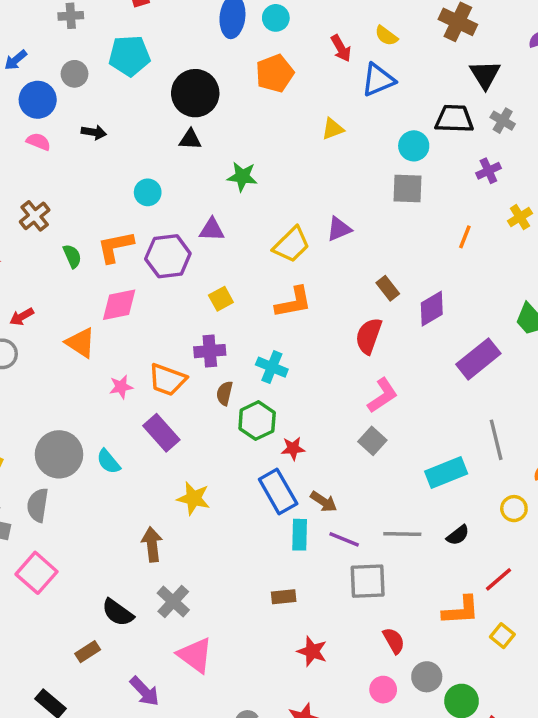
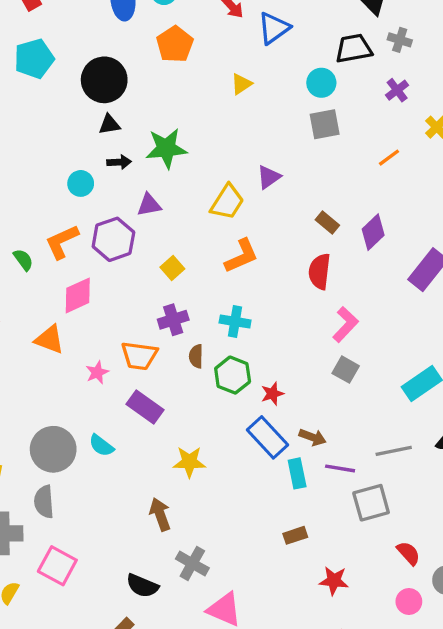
black arrow: (94, 132) -> (119, 162), moved
green star: (242, 177) -> (166, 148), size x1.4
orange line: (465, 237) -> (389, 158), turned 45

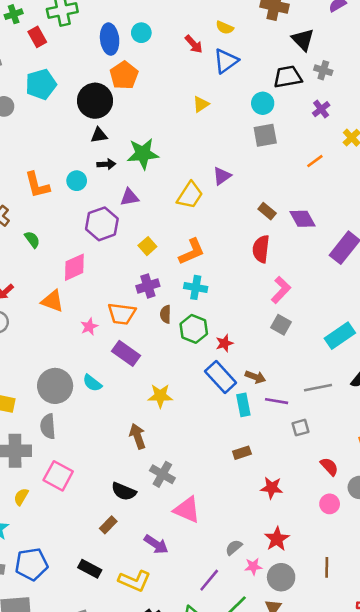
orange pentagon: (175, 44) -> (124, 75), moved
purple diamond: (373, 232) -> (302, 219), turned -76
orange L-shape: (62, 242) -> (37, 185), moved, turned -80
orange L-shape: (242, 256) -> (192, 252), moved
gray square: (371, 503) -> (301, 428), size x0.6

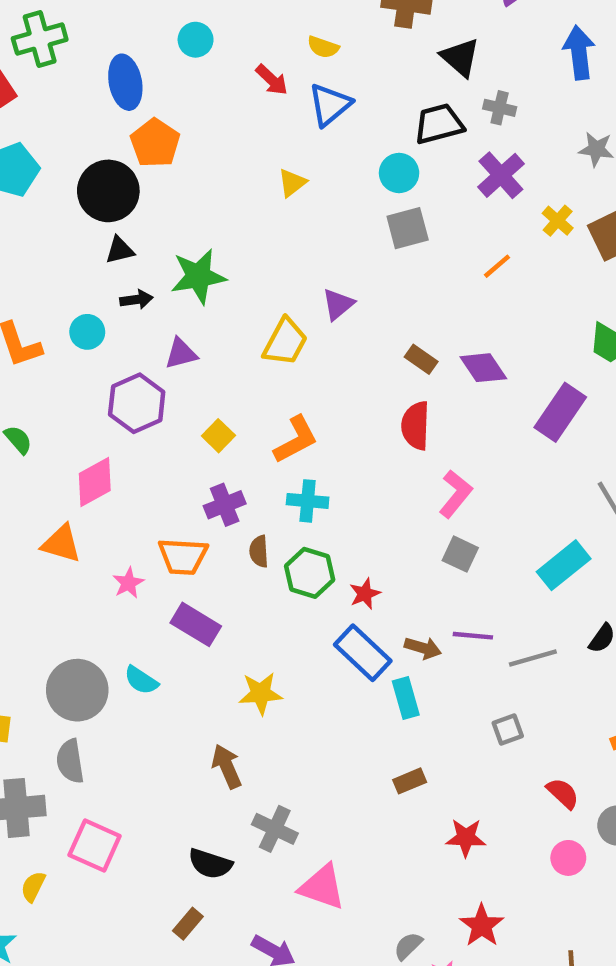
cyan circle: (141, 33) -> (196, 40), moved
purple cross: (321, 109) -> (501, 175), size x1.5
purple line: (277, 401) -> (473, 636), moved

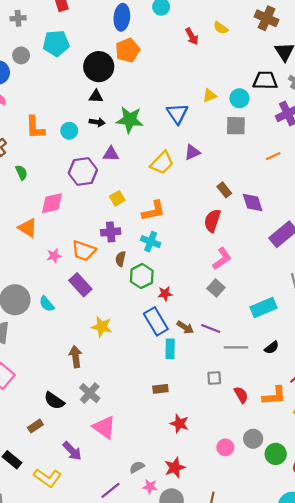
blue triangle: (330, 105) -> (177, 114), moved, turned -40
yellow triangle: (292, 183) -> (210, 96), moved
red semicircle: (563, 793) -> (241, 395), moved

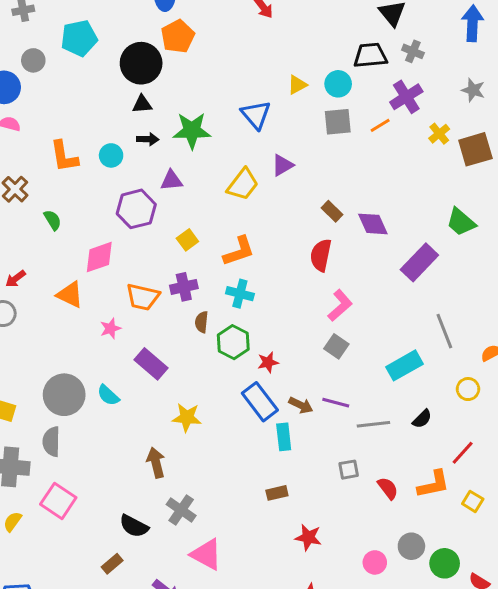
orange line: (273, 156) -> (380, 125), moved
orange trapezoid: (84, 251) -> (143, 297), moved

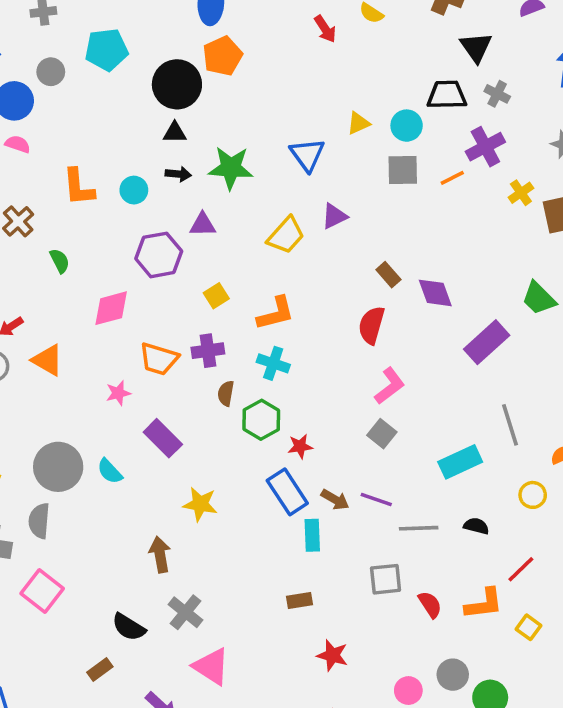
orange triangle: (70, 295) -> (48, 360), moved
black semicircle: (422, 419) -> (476, 526), turned -125
gray square: (349, 470) -> (386, 579), size x1.4

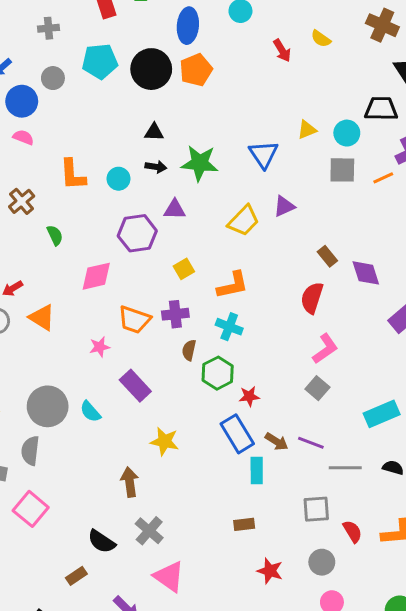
black circle: (177, 84) -> (151, 69), moved
gray circle: (453, 675) -> (322, 562), moved

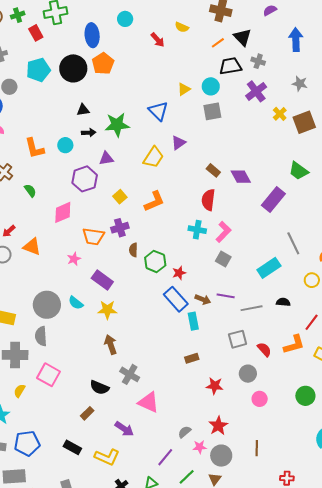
orange line: (383, 178) -> (218, 43), moved
cyan cross: (229, 327) -> (197, 230), moved
yellow star: (164, 441) -> (107, 310), moved

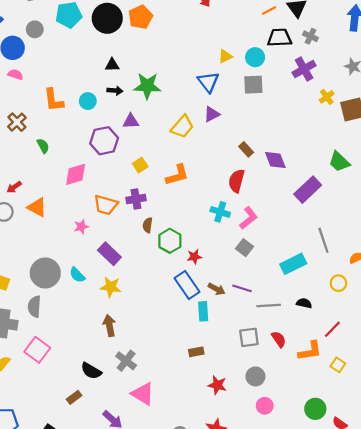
blue triangle: (158, 111) -> (208, 82), moved
red semicircle: (264, 349) -> (279, 339), moved

